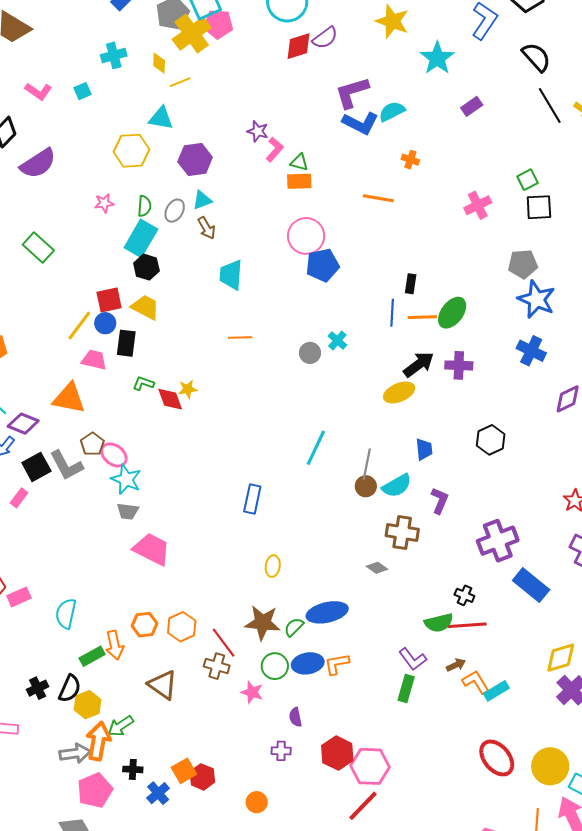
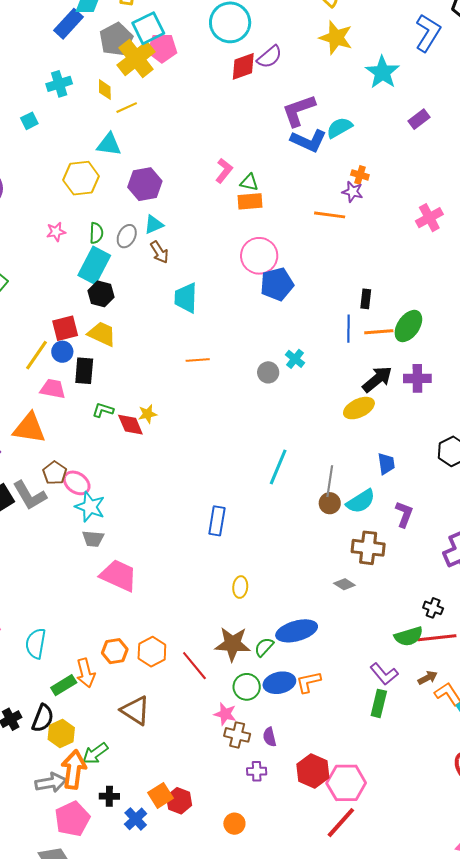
purple star: (258, 131) -> (353, 192), moved
brown cross: (217, 666) -> (237, 735), moved

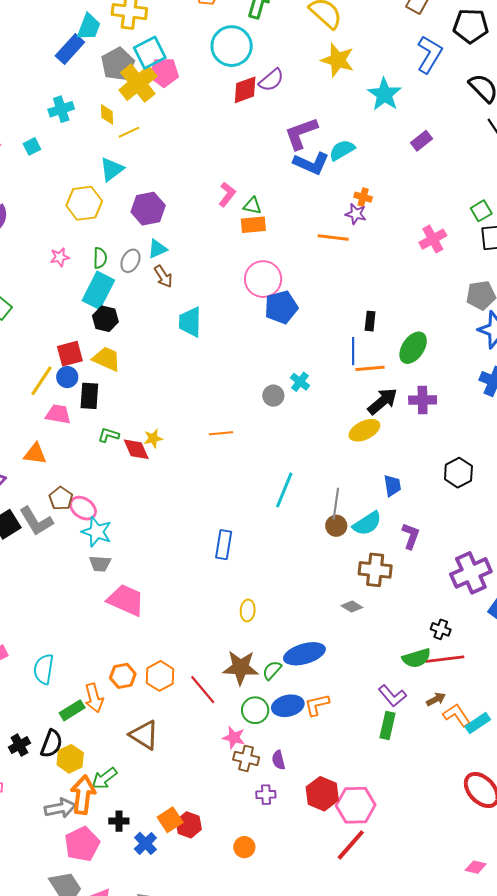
cyan triangle: (109, 144) -> (112, 169), turned -44
orange line: (379, 332) -> (370, 368), moved
orange line: (198, 360) -> (221, 433), moved
orange triangle: (29, 428) -> (35, 454), size x0.7

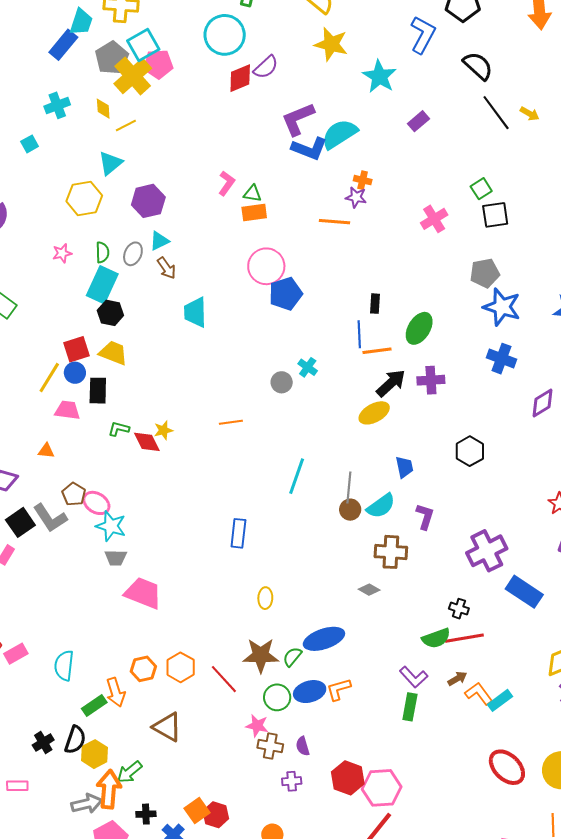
cyan semicircle: (342, 150) -> (340, 134), size x1.4
orange triangle: (35, 454) -> (46, 451), size x0.7

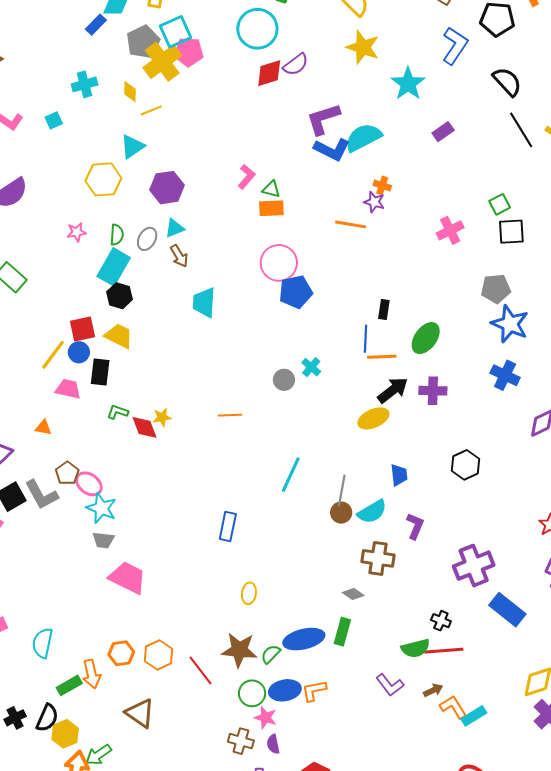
blue rectangle: (63, 45) -> (96, 25), size x0.7
green rectangle: (410, 707) -> (342, 632), moved
pink star: (257, 726) -> (266, 718), moved

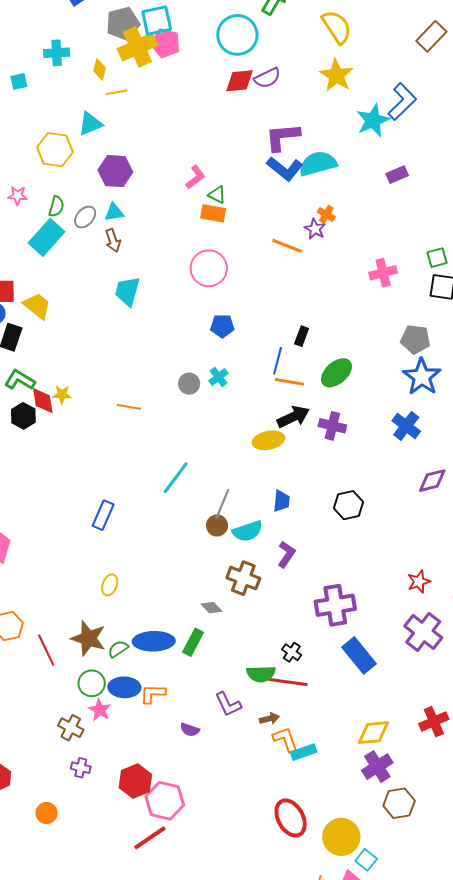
blue L-shape: (455, 46) -> (402, 102), moved
blue pentagon: (296, 292) -> (222, 326), moved, size x0.7
black hexagon: (119, 296) -> (23, 416), moved
green L-shape: (118, 412) -> (20, 380), size x1.4
purple semicircle: (273, 744) -> (190, 730), moved, turned -72

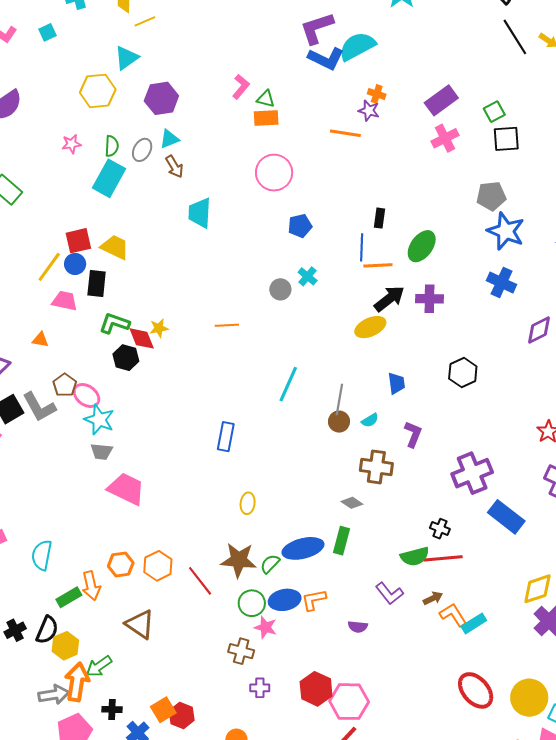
purple rectangle: (397, 175) -> (441, 100), moved, size x1.5
cyan semicircle: (247, 531) -> (370, 420), size x0.6

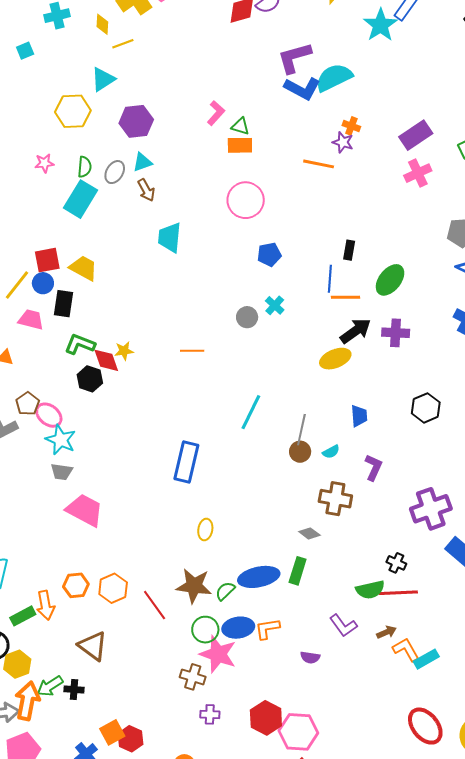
blue rectangle: (226, 437) -> (186, 462), size x1.4
pink star: (266, 627) -> (218, 654), size x1.6
black cross: (112, 709) -> (74, 689), moved

